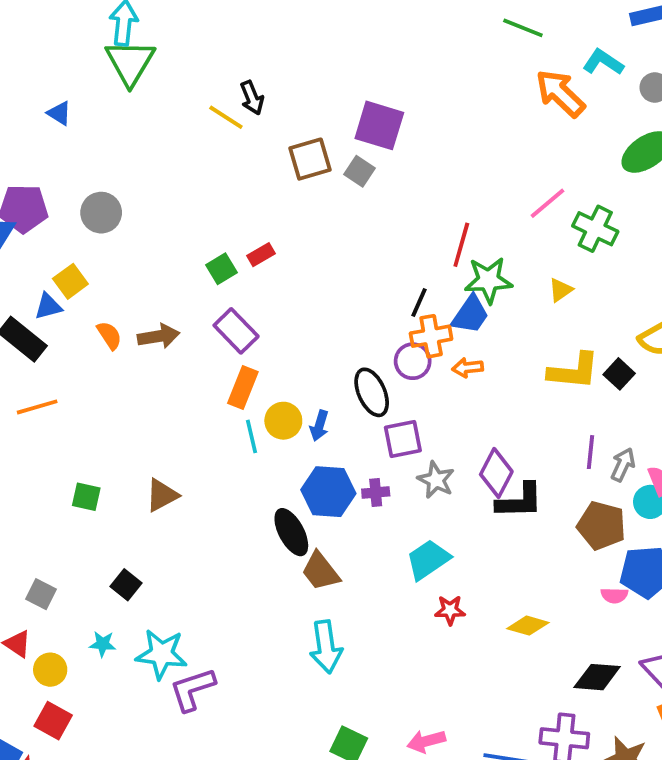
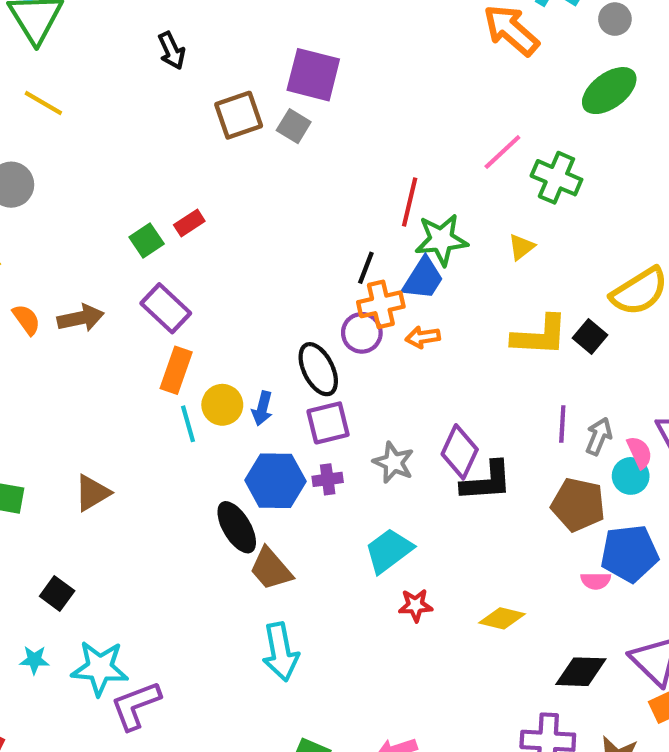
yellow line: (226, 117) -> (43, 103), moved
purple square: (403, 439) -> (328, 423), moved

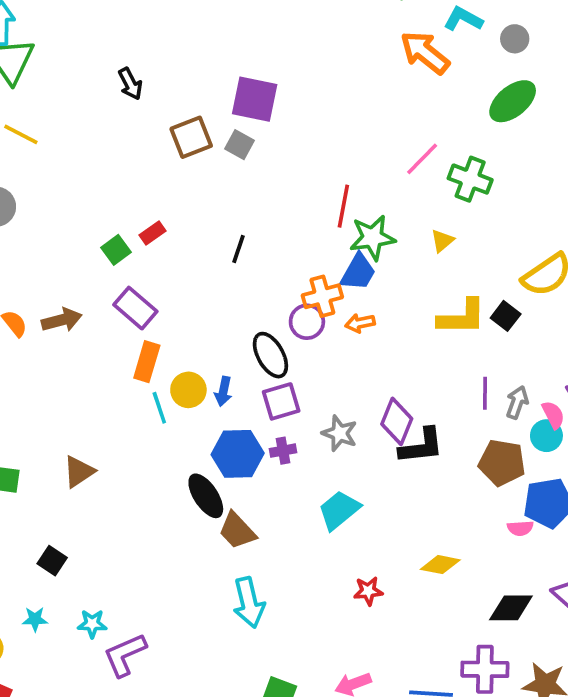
black line: (366, 268) -> (238, 249), moved
red star: (415, 605) -> (368, 591), moved
cyan star: (100, 668) -> (92, 624), size x0.6

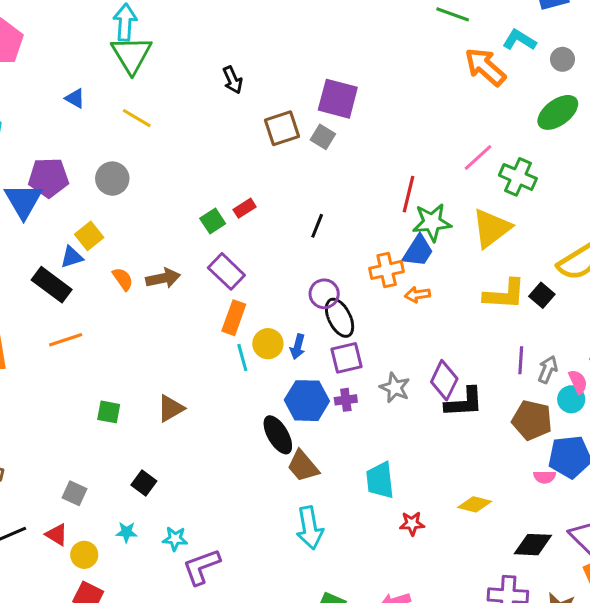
yellow triangle: (442, 241) -> (491, 228), size x2.0
purple circle: (307, 322) -> (324, 294), moved
cyan trapezoid: (339, 510) -> (380, 480), moved, turned -60

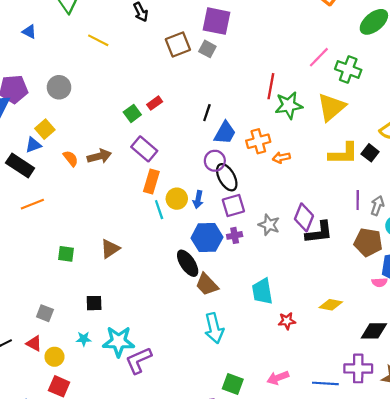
yellow line: (137, 118) -> (98, 40), moved
blue trapezoid: (418, 251) -> (225, 133), moved
black square: (144, 483) -> (94, 303), turned -35
cyan star: (175, 539) -> (119, 342), size x1.8

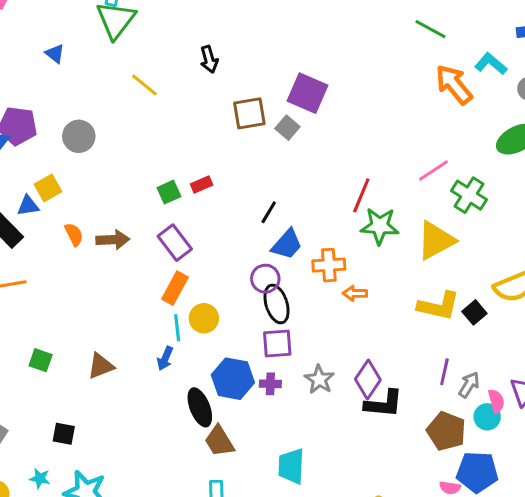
blue arrow: (198, 200) -> (165, 359), moved

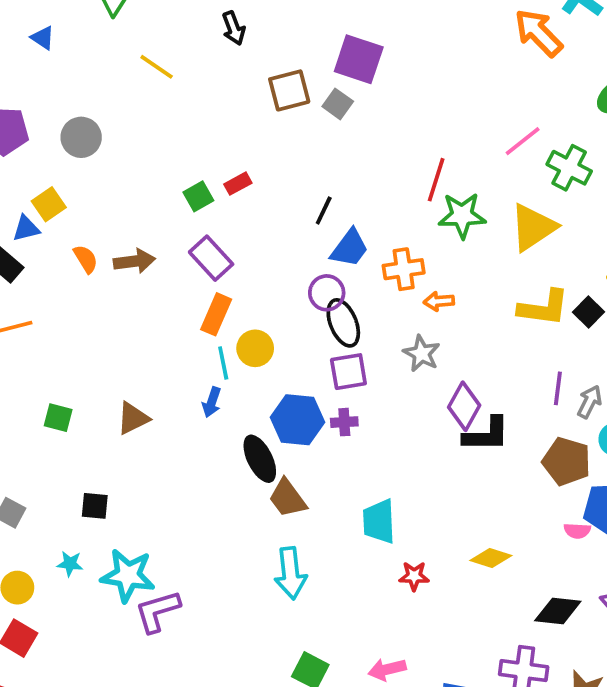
gray star: (319, 379) -> (422, 354), moved

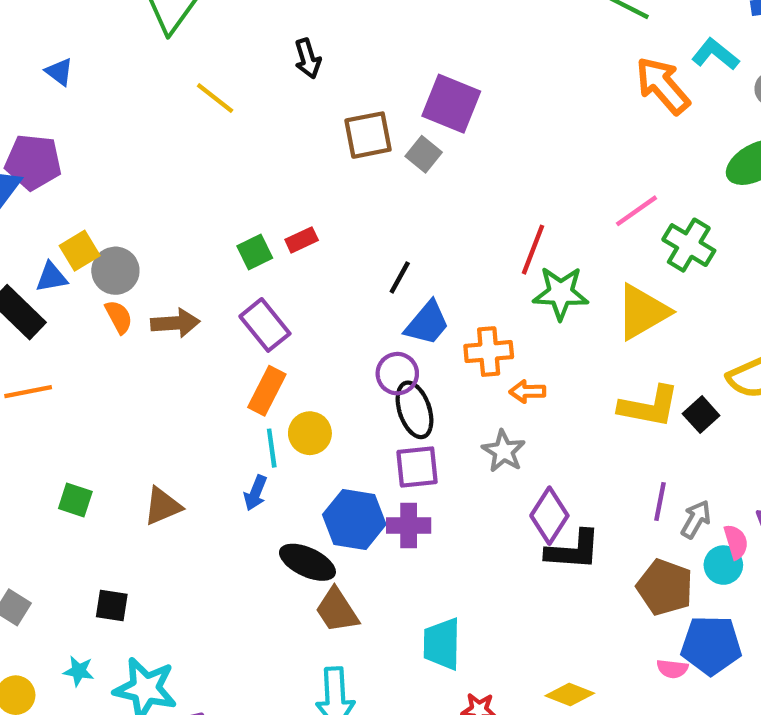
blue triangle: (43, 38) -> (59, 72), moved
gray circle: (81, 137) -> (115, 271), moved
purple cross: (344, 422) -> (409, 526), size x1.4
black ellipse: (260, 459) -> (307, 562), turned -42

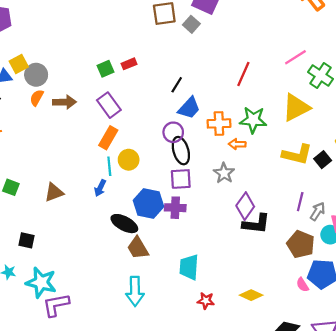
green star: (561, 293) -> (253, 120), moved
orange semicircle: (119, 317) -> (37, 98), turned -126
pink semicircle: (672, 669) -> (302, 285), turned 48

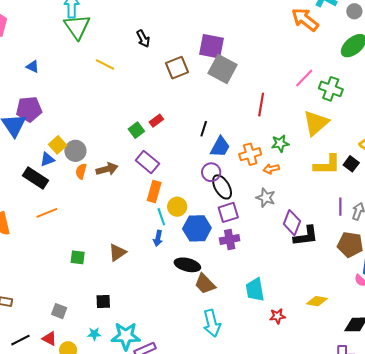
gray square: (191, 24) -> (222, 69), moved, size x1.8
green star: (253, 120) -> (280, 143), size x0.7
blue hexagon: (149, 203) -> (197, 228), moved

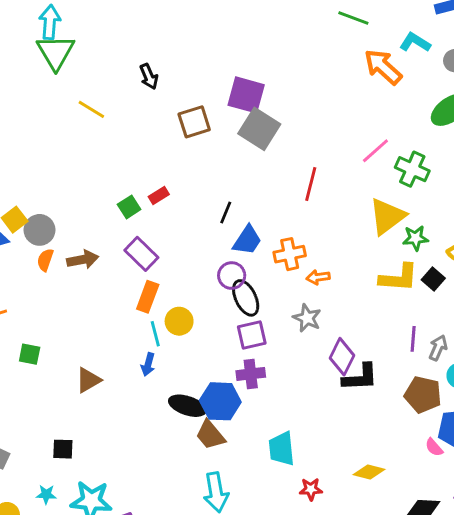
green star: (280, 143) -> (416, 238), moved
blue hexagon: (197, 228) -> (220, 401), moved
green square: (78, 257) -> (30, 354), moved

